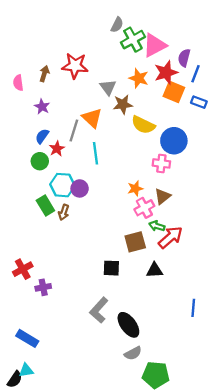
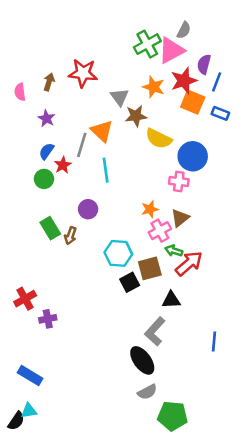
gray semicircle: (117, 25) -> (184, 30), moved
cyan hexagon: (63, 185) -> (118, 253), moved
black square: (111, 268) -> (130, 282), moved, turned -30
gray L-shape: (99, 310) -> (155, 331), moved

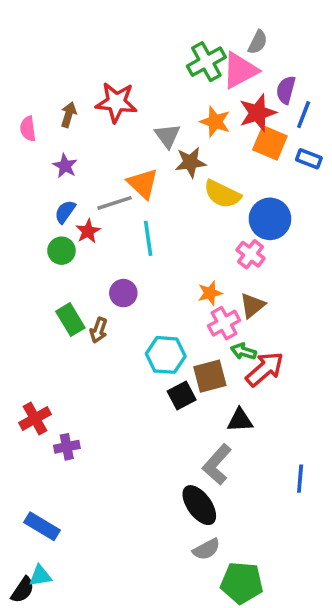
gray line: (82, 145) -> (114, 203), turned 55
pink cross: (179, 181) -> (251, 254), turned 30

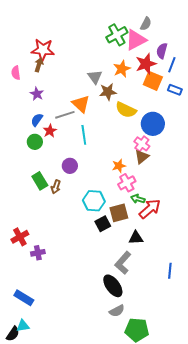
red star: (116, 102) -> (43, 50), moved
orange star: (215, 122) -> (122, 69), turned 30
brown triangle: (252, 305) -> (142, 157), moved

